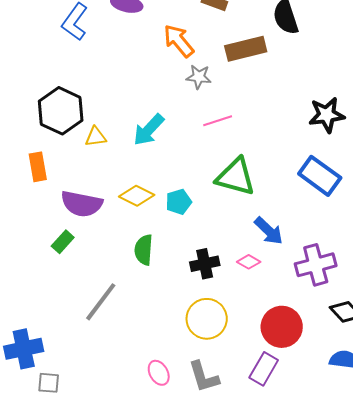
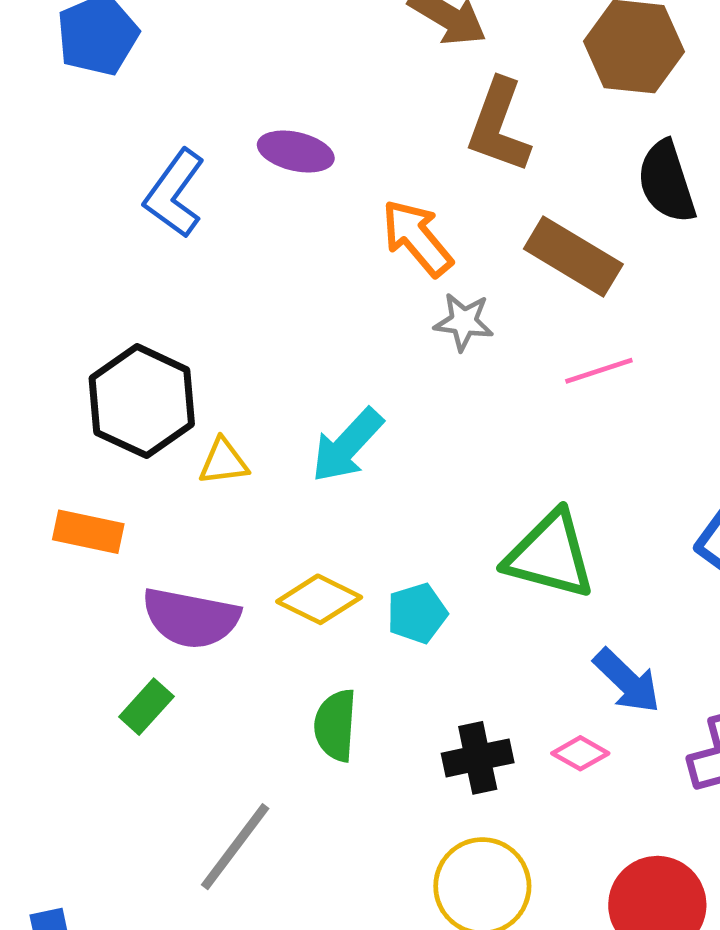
brown rectangle: (246, 49) -> (573, 256), turned 45
pink line: (218, 121) -> (599, 371), moved
orange rectangle: (38, 167) -> (88, 532), turned -68

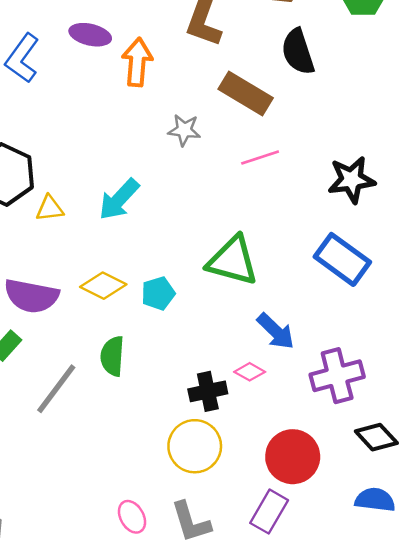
orange arrow: (417, 238) -> (137, 62), moved, turned 45
black cross: (478, 758) -> (208, 391), moved
gray line: (235, 847) -> (56, 389), moved

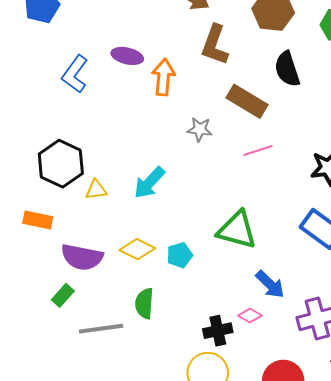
gray line: (56, 389) -> (101, 329), turned 45

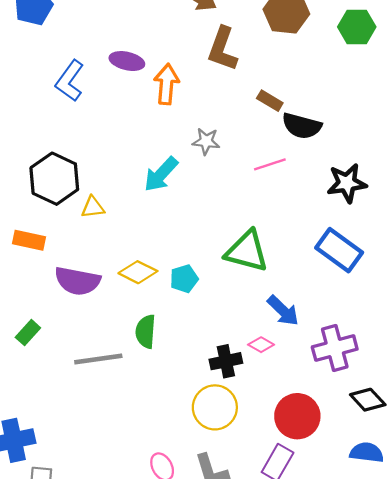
black semicircle: (287, 69) -> (302, 126), moved, turned -57
brown rectangle: (247, 101) -> (270, 101), moved, size x0.6
cyan arrow: (149, 183) -> (161, 174), moved
green rectangle: (63, 295) -> (28, 333), moved

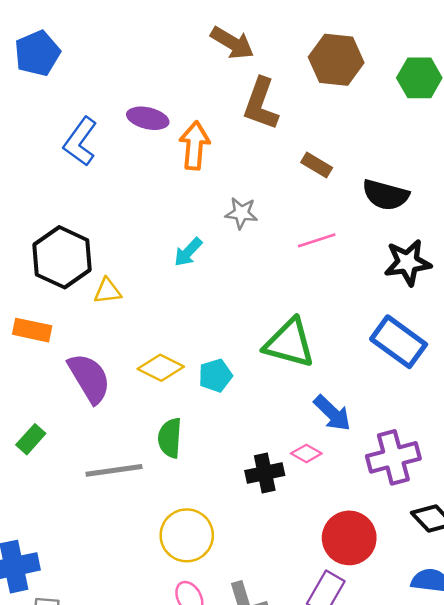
black semicircle: (302, 126) -> (386, 195), moved
cyan arrow: (161, 174) -> (188, 252), size x0.7
purple semicircle: (77, 281) -> (89, 378), turned -132
yellow circle: (215, 407) -> (187, 535), moved

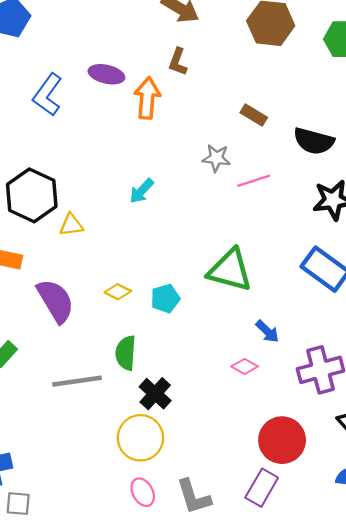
brown L-shape: (261, 104) -> (178, 62), moved, size x0.6
gray star: (241, 213) -> (216, 158), moved
yellow diamond: (161, 368) -> (118, 292), size x0.7
blue arrow: (332, 413) -> (267, 331), size x0.7
black cross: (265, 473) -> (155, 394), moved, turned -36

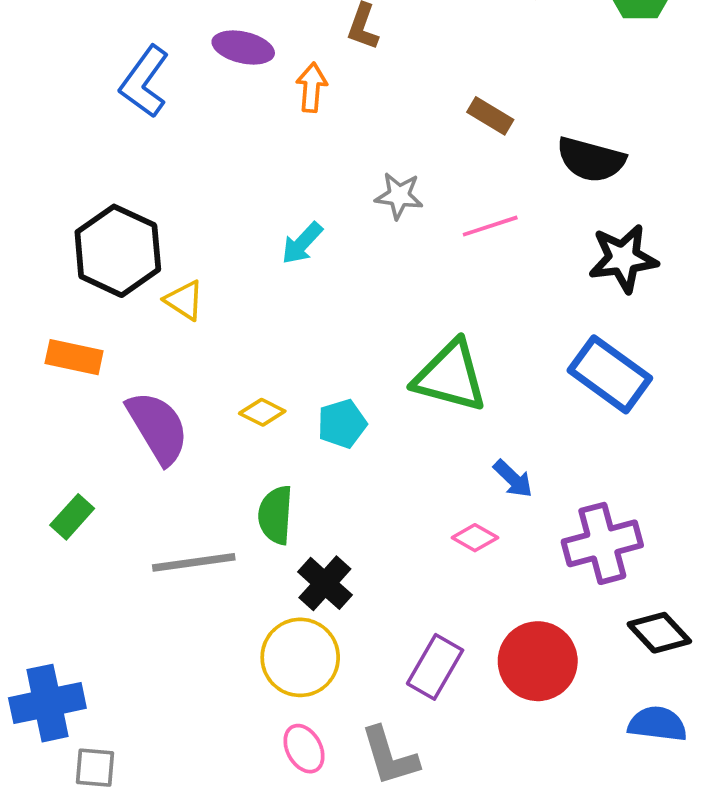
orange arrow: (147, 98) -> (312, 87), size x0.7
gray star: (216, 158) -> (399, 196), moved
yellow triangle: (71, 225) -> (184, 300), turned 40
purple rectangle: (262, 488) -> (435, 667), moved

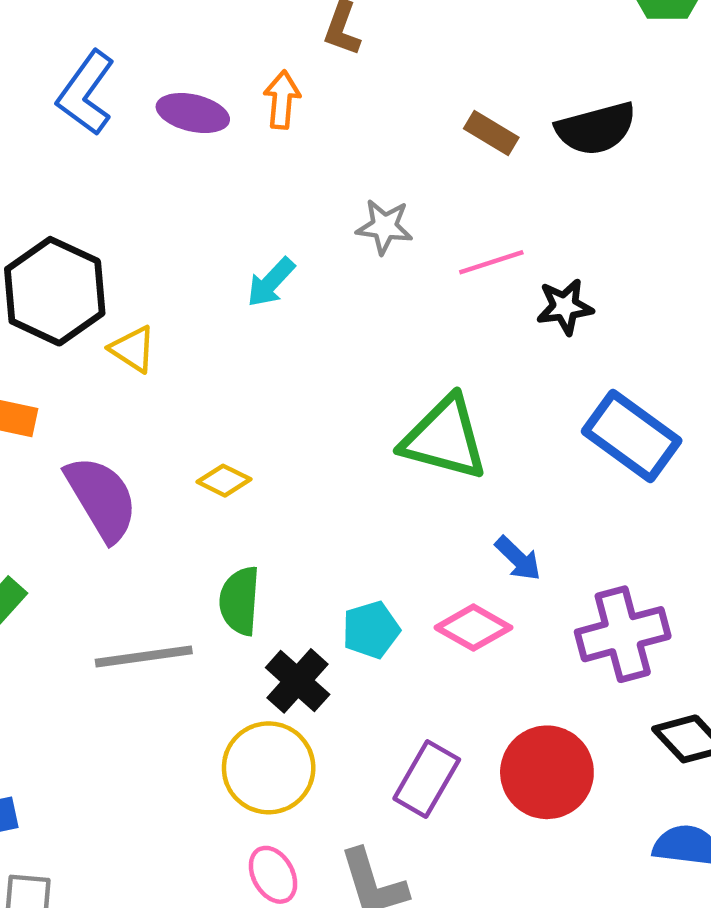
purple ellipse: (243, 48) -> (193, 113), moved
black semicircle: (591, 160) -> (596, 129), moved, turned -30
black star: (623, 258) -> (565, 307), moved, size x0.7
cyan pentagon: (342, 424) -> (371, 630), moved
pink diamond: (475, 538) -> (473, 628), size x1.4

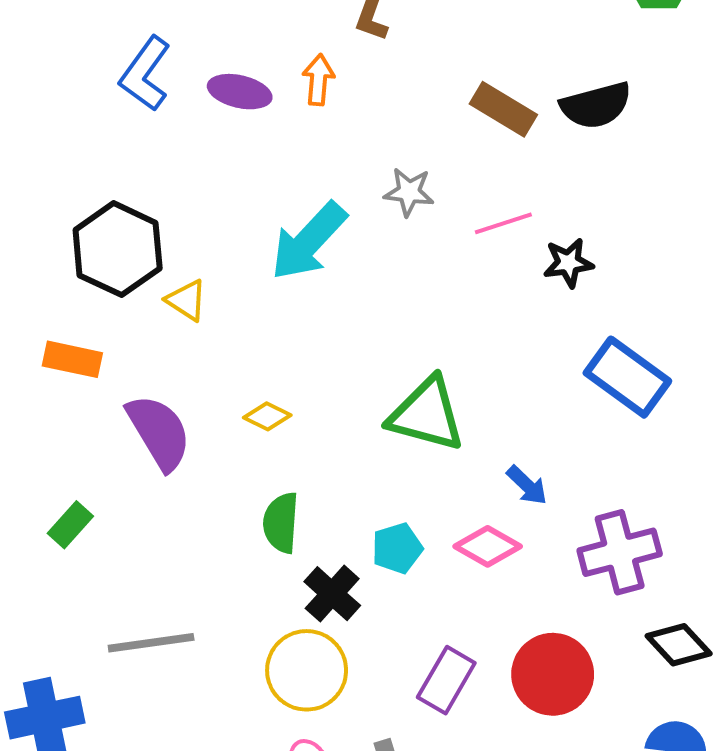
brown rectangle: (491, 133) -> (503, 109), size x1.4
cyan arrow: (271, 282) -> (309, 241), size x1.8
green triangle: (445, 438) -> (427, 414), moved
gray line: (144, 656) -> (151, 643), moved

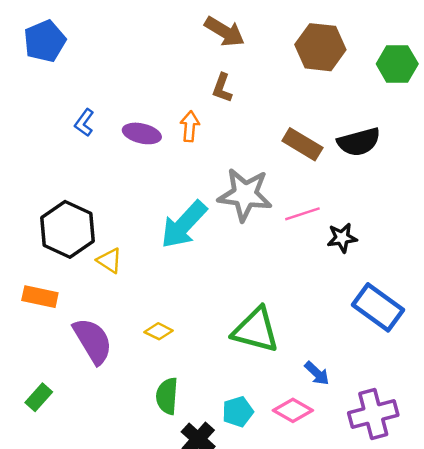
blue L-shape: (145, 74) -> (84, 123), size x0.6
gray star: (409, 192) -> (245, 195), size x1.8

